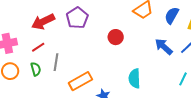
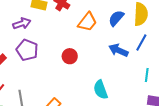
blue semicircle: (172, 15) -> (116, 18), turned 30

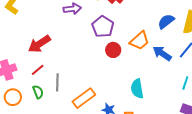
orange trapezoid: (87, 22) -> (139, 41), moved
purple pentagon: (27, 50) -> (103, 27), moved

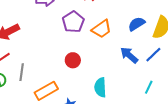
orange trapezoid: (139, 41) -> (101, 29), moved
red circle: (113, 50) -> (73, 60), moved

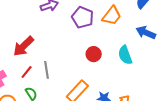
gray line: (22, 72) -> (47, 70), moved
cyan semicircle: (100, 87) -> (125, 55), moved

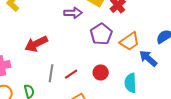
blue arrow: (146, 32) -> (148, 58), moved
red line: (27, 72) -> (71, 74), moved

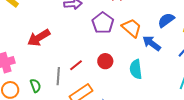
orange trapezoid: (129, 41) -> (132, 28), turned -100
gray line: (51, 73) -> (58, 76), moved

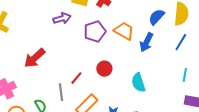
purple pentagon: (103, 23) -> (95, 31), turned 30
blue arrow: (152, 43) -> (147, 42), turned -90
cyan semicircle: (136, 69) -> (138, 83), moved

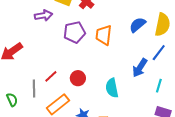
orange trapezoid: (124, 31) -> (104, 35), turned -120
blue arrow: (147, 42) -> (140, 68), moved
red circle: (104, 69) -> (78, 78), moved

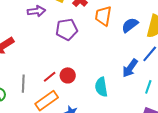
orange trapezoid: (104, 35) -> (103, 16), moved
red line: (51, 76) -> (50, 77), moved

